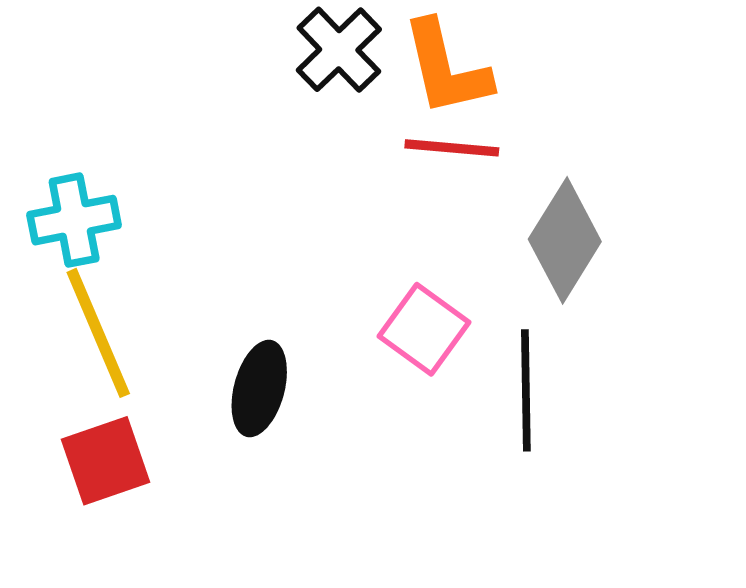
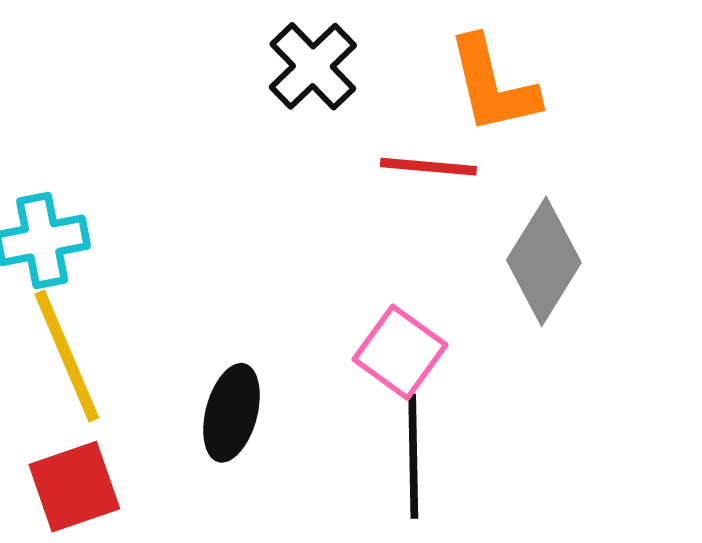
orange L-shape: (446, 68) -> (493, 85), moved
black line: (526, 390) -> (413, 456), moved

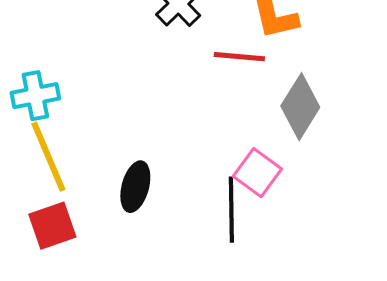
pink square: (400, 352) -> (257, 173), moved

